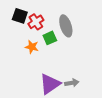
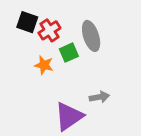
gray arrow: (72, 83) -> (99, 97), moved

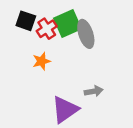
green square: (69, 53) -> (68, 23), moved, size x1.5
orange star: (44, 65) -> (41, 61), turned -30

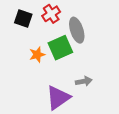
green square: (68, 23) -> (60, 48), moved
red cross: (47, 29) -> (51, 14), moved

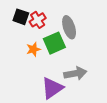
red cross: (51, 14) -> (38, 20), moved
gray arrow: (84, 81) -> (75, 73), size x1.5

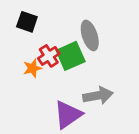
red cross: (38, 20) -> (49, 56), moved
orange star: (33, 49) -> (32, 68), moved

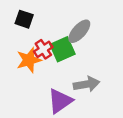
gray ellipse: (90, 35) -> (79, 31), turned 60
orange star: (32, 68) -> (29, 60), size x1.5

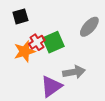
black square: (24, 19) -> (20, 16), turned -35
gray ellipse: (79, 31) -> (89, 27), moved

